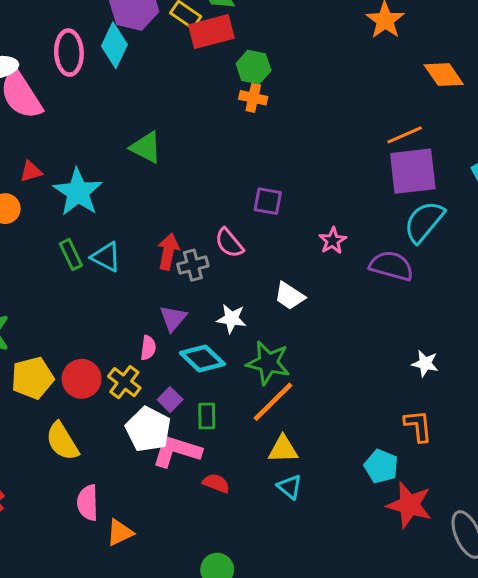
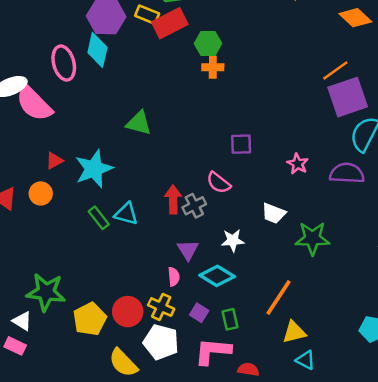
cyan star: (78, 192) -> (94, 169), turned 30
green star: (268, 363) -> (312, 238), moved
white pentagon: (148, 429) -> (161, 342), moved

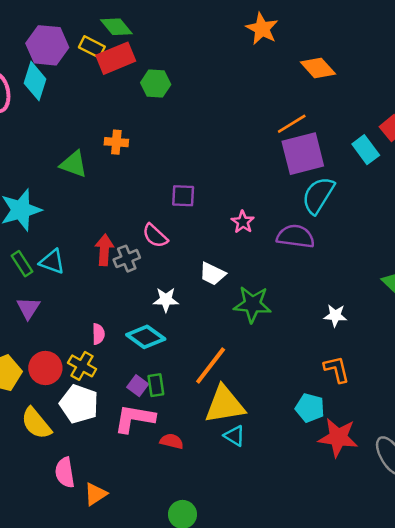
orange cross: (213, 67) -> (116, 142), moved
purple triangle: (188, 250) -> (28, 308), moved
purple square: (199, 313) -> (138, 386), moved
yellow triangle: (294, 332) -> (225, 405), size x1.6

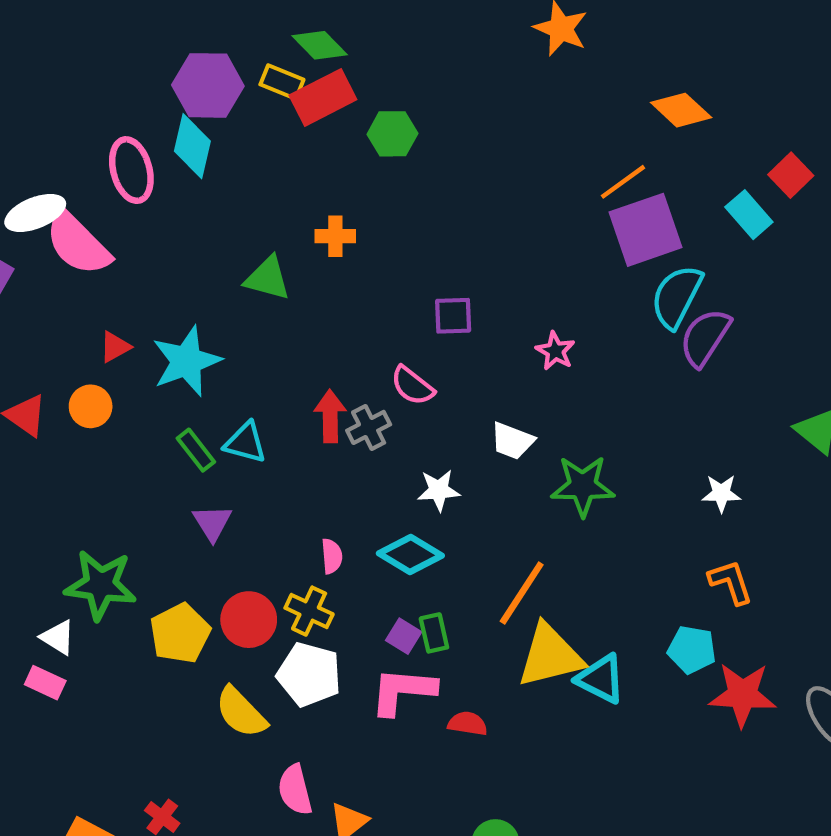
orange diamond: (318, 68) -> (681, 110), moved
purple semicircle: (296, 236) -> (705, 337), moved, turned -60
cyan triangle: (234, 436) -> (601, 679), moved, size x1.4

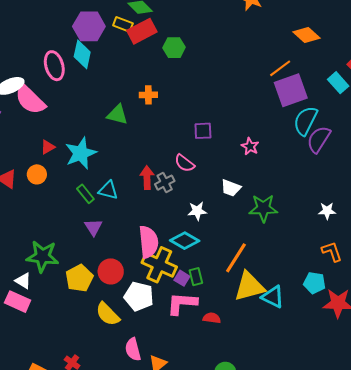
pink semicircle: (332, 556) -> (148, 242), size x2.0
yellow cross: (309, 611) -> (159, 265), moved, size x1.6
pink rectangle: (45, 683) -> (18, 302), size x1.4

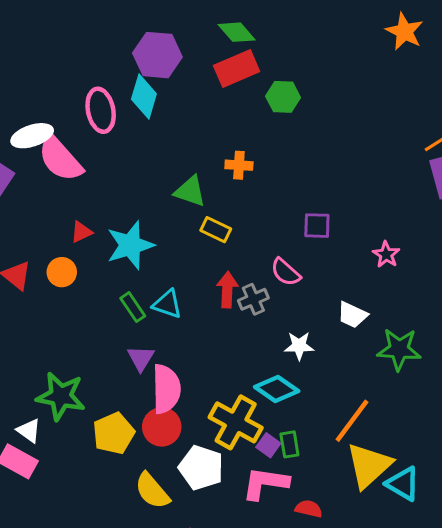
yellow rectangle: (123, 24) -> (216, 230), moved
pink semicircle: (148, 242) -> (166, 389), moved
yellow triangle: (249, 286) -> (369, 465), turned -32

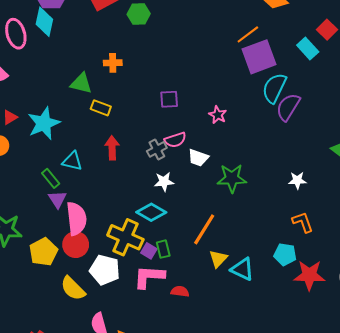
pink semicircle: (286, 272) -> (175, 140), moved, turned -55
gray cross: (253, 299) -> (157, 149), moved
green rectangle: (133, 307) -> (51, 178), moved
yellow triangle: (369, 465) -> (218, 259), size x0.6

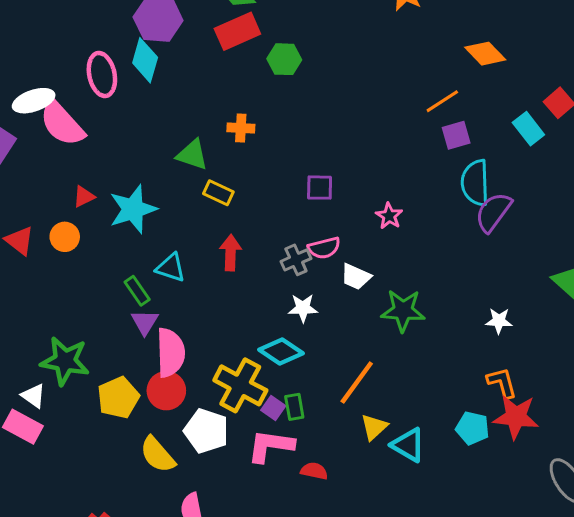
purple square: (259, 57) -> (456, 135), size x0.6
cyan semicircle: (274, 88) -> (475, 183), turned -32
red star: (309, 275) -> (516, 417), moved

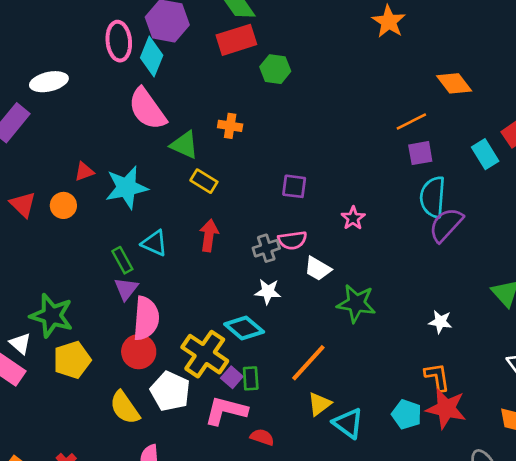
pink ellipse: (102, 75) -> (119, 41), moved
pink semicircle: (62, 123) -> (147, 109), moved
yellow pentagon: (118, 398) -> (72, 360), moved

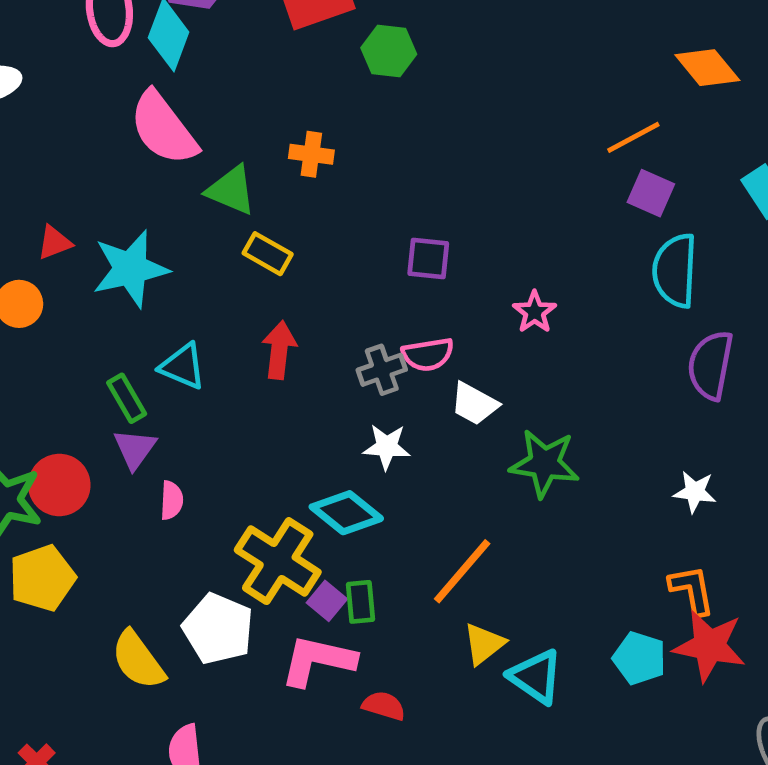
purple square: (420, 153) -> (651, 193), turned 35
purple semicircle: (446, 225) -> (711, 365), moved, turned -30
pink semicircle: (146, 318) -> (172, 500), size x0.5
red circle: (139, 352) -> (59, 485), moved

